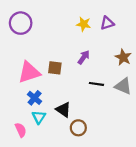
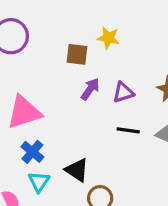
purple triangle: (107, 23) -> (123, 92), moved
purple arrow: (84, 57) -> (90, 89), moved
brown square: (55, 68) -> (77, 54), moved

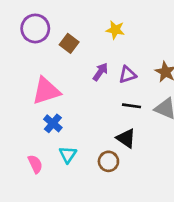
brown square: (77, 54) -> (69, 43), moved, turned 30
black triangle: (77, 170) -> (126, 138), moved
cyan triangle: (39, 182) -> (68, 155), moved

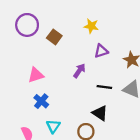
purple arrow: (100, 72) -> (79, 71), moved
purple triangle: (127, 75) -> (101, 51), moved
pink triangle: (46, 91) -> (36, 75), size x0.7

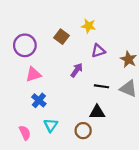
purple circle: (27, 25) -> (25, 45), moved
brown square: (54, 37) -> (62, 37), moved
black triangle: (100, 113) -> (97, 112), turned -35

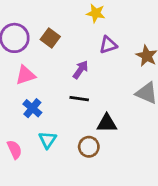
brown square: (62, 37) -> (50, 38), moved
black line: (101, 86) -> (79, 99), moved

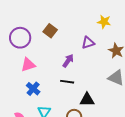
yellow star: (96, 13) -> (104, 22), moved
brown square: (50, 38) -> (50, 31), moved

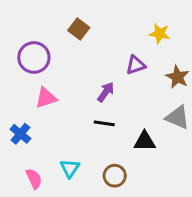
brown square: (50, 31) -> (79, 29), moved
blue cross: (33, 89) -> (20, 134), moved
black triangle: (87, 100) -> (145, 141), moved

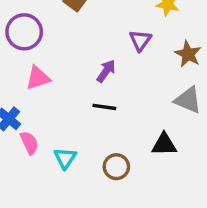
purple triangle: (136, 65) -> (140, 40), turned -36
black triangle: (145, 141) -> (164, 144), moved
pink semicircle: (34, 179) -> (29, 143), moved

